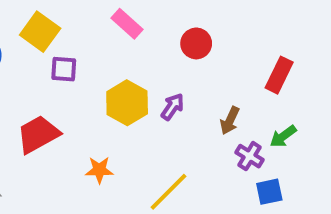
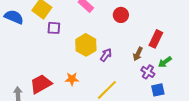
red rectangle: (279, 75) -> (156, 39), moved
purple arrow: (172, 107) -> (106, 55), moved
red trapezoid: (38, 134) -> (41, 84), moved

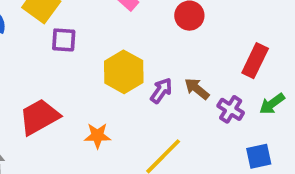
brown arrow: (138, 54) -> (197, 89), moved, turned 104
purple cross: (148, 72) -> (231, 109), moved
red trapezoid: (41, 84) -> (39, 117), moved

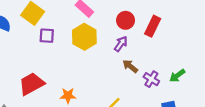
red rectangle: (255, 61) -> (153, 26), moved
yellow hexagon: (124, 72) -> (84, 37), moved
purple arrow: (161, 91) -> (121, 44), moved

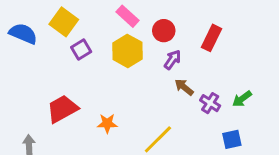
red circle: (126, 20) -> (164, 31), moved
purple square: (47, 36) -> (81, 49), turned -35

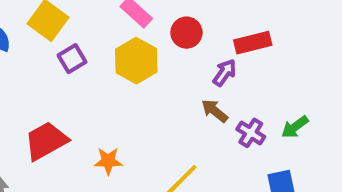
red rectangle: (212, 38) -> (253, 43), turned 50
purple arrow: (172, 60) -> (225, 73), moved

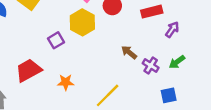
purple square: (72, 59) -> (56, 40), moved
purple arrow: (225, 73) -> (172, 30), moved

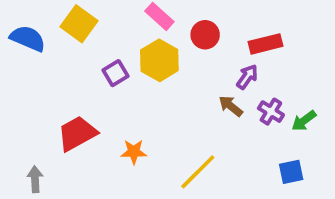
purple arrow: (172, 30) -> (247, 77), moved
purple square: (56, 40) -> (116, 73), moved
purple cross: (151, 65) -> (271, 112), moved

